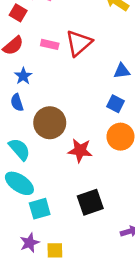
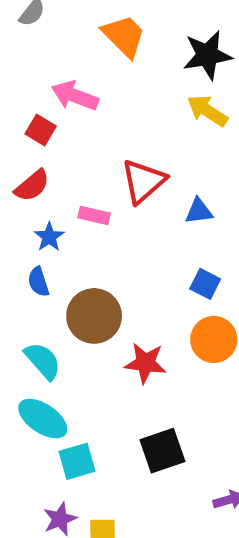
pink rectangle: (50, 44) -> (94, 215), moved
blue triangle: (122, 71) -> (199, 211), moved

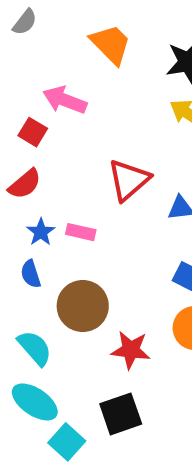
pink rectangle: (94, 215) -> (81, 232), moved
black square: (162, 451) -> (121, 414), moved
cyan square: (77, 461) -> (67, 442), turned -32

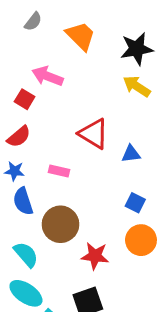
gray semicircle: (25, 22) -> (33, 22), moved
red triangle: (129, 180) -> (94, 134), turned -48
blue star: (41, 232) -> (14, 171), moved, turned -30
blue semicircle: (31, 274) -> (23, 201), size x1.4

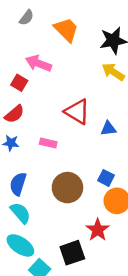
blue semicircle: (23, 201) -> (18, 184), moved, turned 35
blue square: (135, 203) -> (106, 178), moved
brown circle: (60, 224) -> (67, 188), moved
red star: (95, 256) -> (98, 230), moved, turned 30

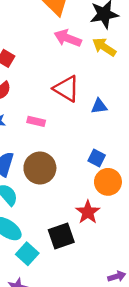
pink arrow: (39, 63) -> (68, 38), moved
brown circle: (67, 188) -> (40, 168), moved

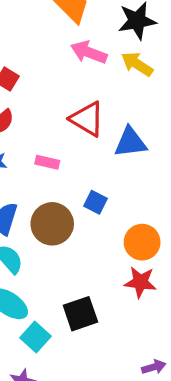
blue triangle: (99, 106) -> (130, 142), size x1.5
blue square: (97, 158) -> (95, 202), moved
red star: (88, 212) -> (140, 282), moved, turned -30

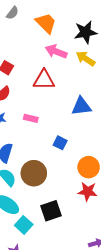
red triangle: (87, 119) -> (44, 80), moved, turned -30
brown circle: (52, 224) -> (34, 173), moved

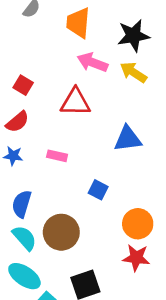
orange trapezoid: (46, 23) -> (78, 23), turned -130

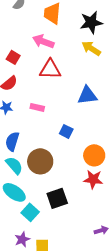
pink arrow: (92, 62) -> (43, 41), moved

